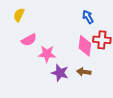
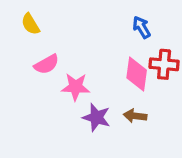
yellow semicircle: (19, 15) -> (30, 24), turned -56

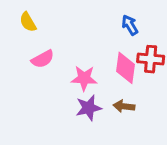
pink star: (76, 87) -> (84, 78), moved
purple star: (96, 117) -> (89, 108), turned -30

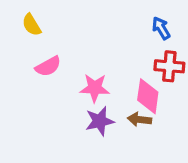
blue arrow: (130, 25) -> (161, 28), moved
pink diamond: (125, 68) -> (148, 96), moved

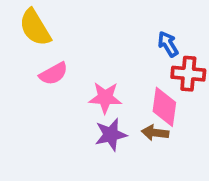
yellow semicircle: (32, 25) -> (35, 27), size x1.5
blue arrow: (161, 28) -> (168, 44), moved

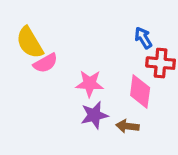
yellow semicircle: (35, 27) -> (30, 43), moved
brown arrow: (155, 133) -> (127, 126), moved

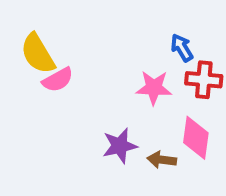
pink star: (90, 84) -> (154, 88), moved
pink diamond: (140, 91) -> (196, 138), moved

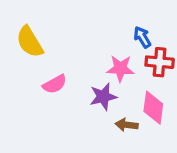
pink semicircle: (58, 80) -> (55, 84), moved
purple star: (120, 146) -> (103, 97), moved

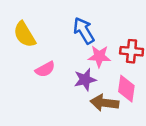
blue arrow: (142, 37) -> (84, 31), moved, size x1.5
brown arrow: (127, 125) -> (104, 103), size x1.5

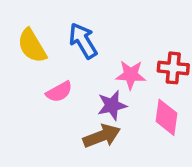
blue arrow: (84, 31) -> (83, 41), moved
brown arrow: (104, 103) -> (102, 136), moved, turned 152

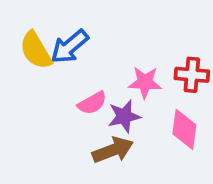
blue arrow: (83, 41) -> (70, 47), moved, turned -99
pink semicircle: (59, 92) -> (92, 103), moved

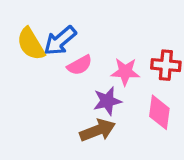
pink semicircle: (92, 103) -> (80, 65), moved

